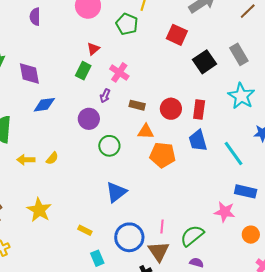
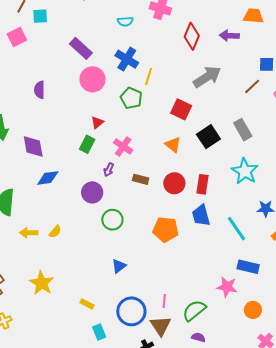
orange triangle: (146, 132) -> (173, 145), moved, turned 36
blue triangle: (116, 192) -> (119, 266), size x0.7

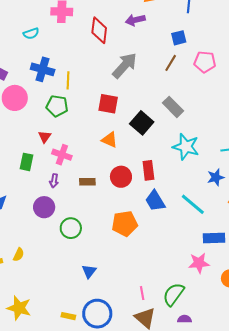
red triangle: (97, 122) -> (45, 137), moved
blue circle: (131, 311) -> (97, 314), moved

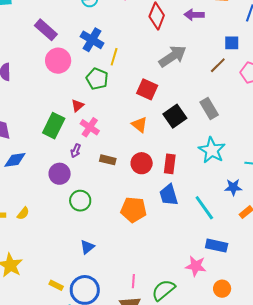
green rectangle: (27, 162) -> (54, 126), size x1.4

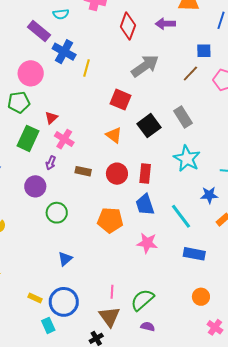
purple rectangle: (46, 30) -> (39, 31), moved
green pentagon: (97, 79) -> (19, 102), moved, turned -30
pink star: (196, 266) -> (147, 243), moved

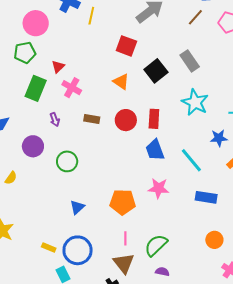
purple arrow: (51, 163) -> (55, 120), moved, turned -40
purple circle: (35, 186) -> (33, 146), moved
orange pentagon: (110, 220) -> (123, 202), moved

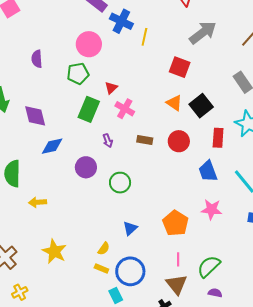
black square: (156, 71) -> (201, 106), moved
red rectangle: (154, 119) -> (218, 138), moved
yellow semicircle: (11, 178) -> (104, 249), moved
orange pentagon: (123, 202) -> (175, 223), turned 30

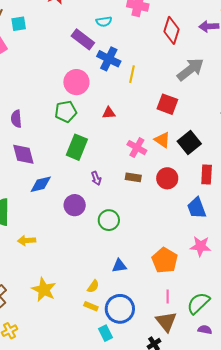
purple semicircle: (37, 59) -> (16, 119), moved
red triangle: (111, 88) -> (109, 113), moved, turned 40
pink cross: (125, 109) -> (137, 148), moved
blue triangle: (130, 228) -> (119, 266), turned 35

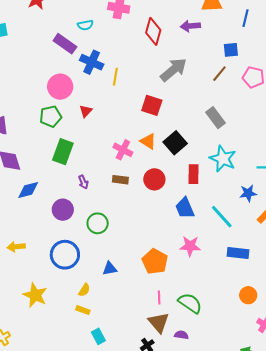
red triangle: (109, 113) -> (86, 111), moved, turned -40
green semicircle: (198, 303) -> (190, 303), turned 80
blue circle: (120, 309) -> (65, 255), moved
purple semicircle: (205, 330) -> (181, 335), moved

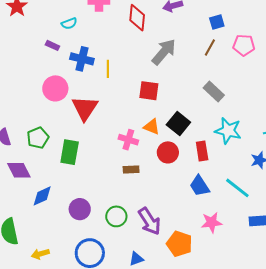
purple rectangle: (65, 44) -> (52, 45), size x0.6
red triangle: (86, 111) -> (85, 108), size x2.0
green pentagon: (51, 116) -> (38, 138), moved
red circle: (154, 179) -> (168, 152), moved
purple arrow: (83, 182) -> (150, 221), moved, size x2.0

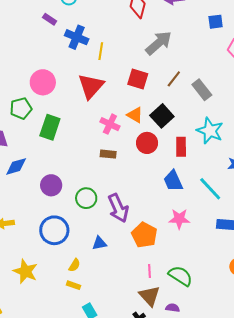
brown line: (210, 48) -> (174, 79), moved
pink circle: (55, 88) -> (43, 82), moved
red triangle: (85, 108) -> (91, 86), moved

